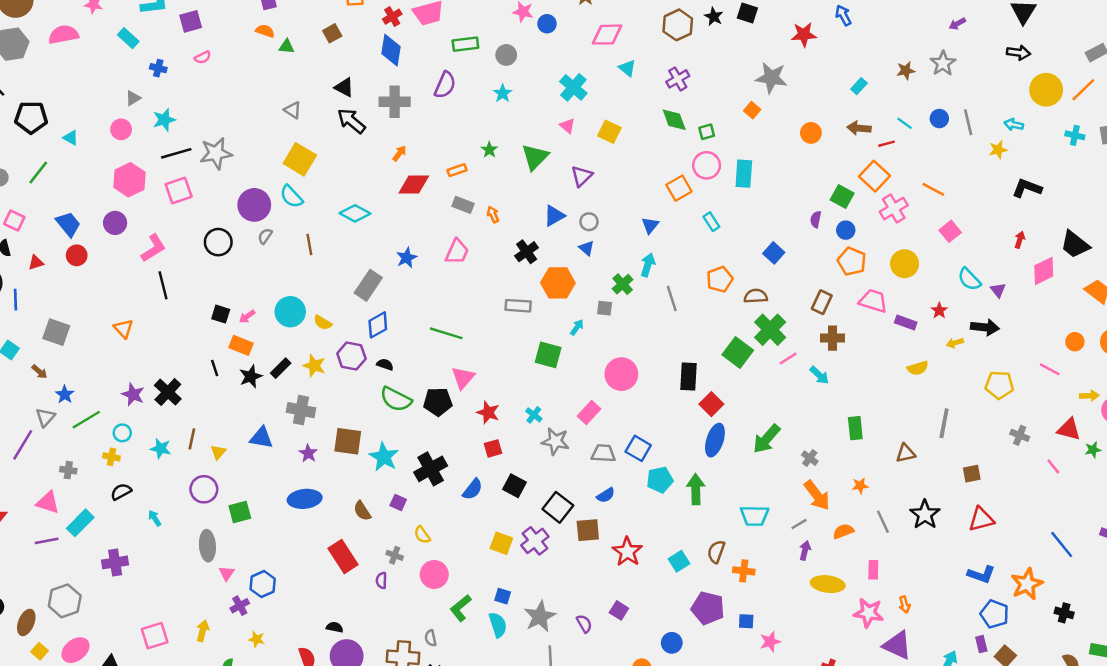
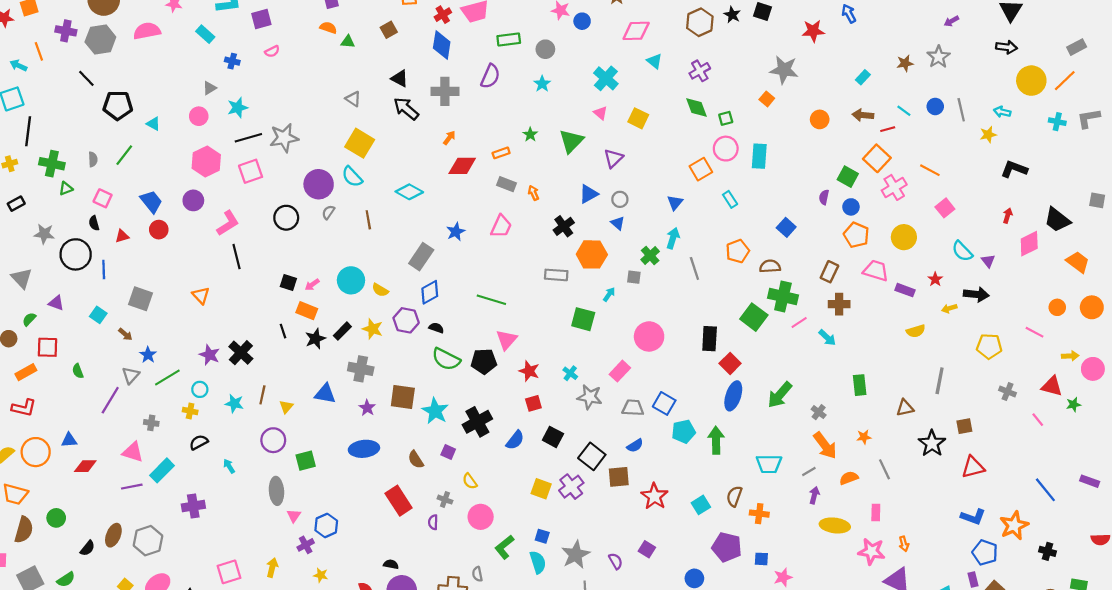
green cross: (770, 330) -> (783, 297), turned -32
black star: (925, 514) -> (932, 443), moved
brown ellipse: (26, 622) -> (113, 535), moved

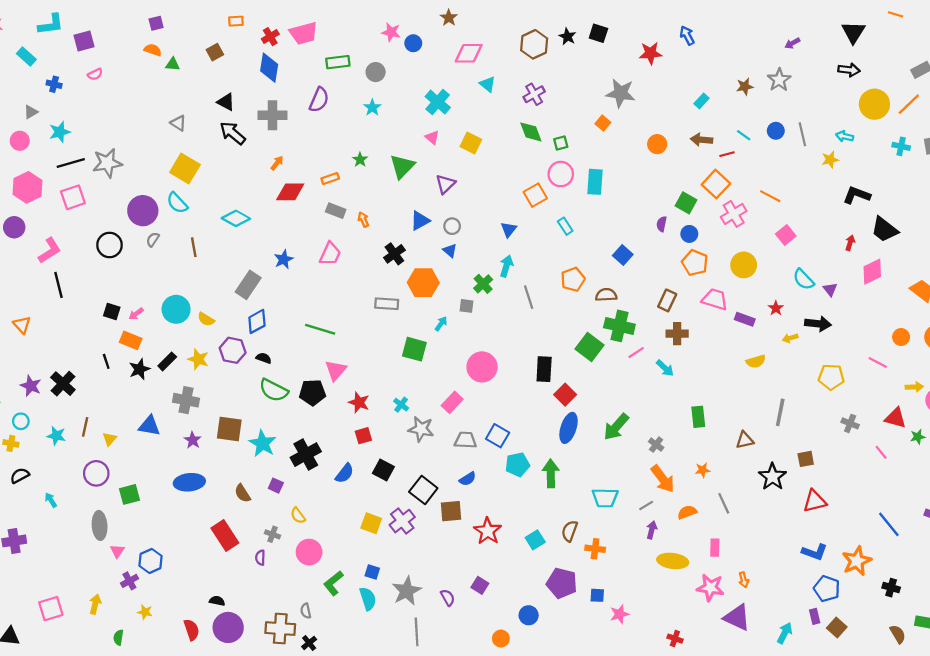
black trapezoid: (1057, 220) -> (884, 229), moved

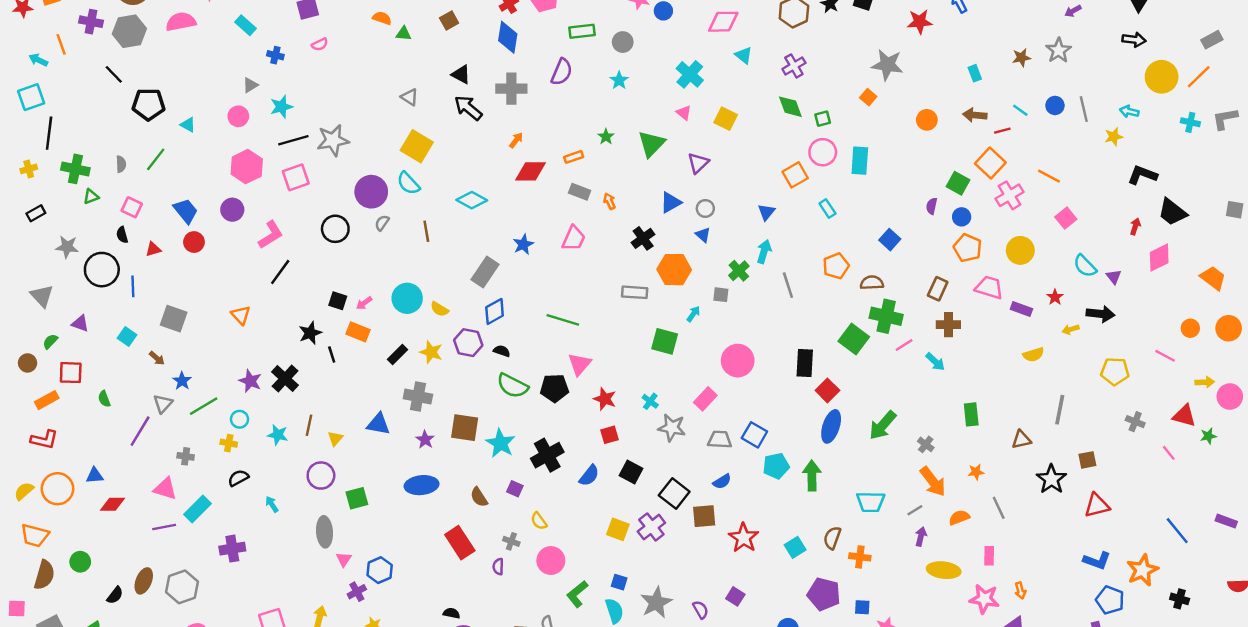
cyan rectangle: (702, 101) -> (975, 73), turned -64
black line: (59, 285) -> (280, 272), turned 50
black star: (139, 369) -> (310, 333), moved

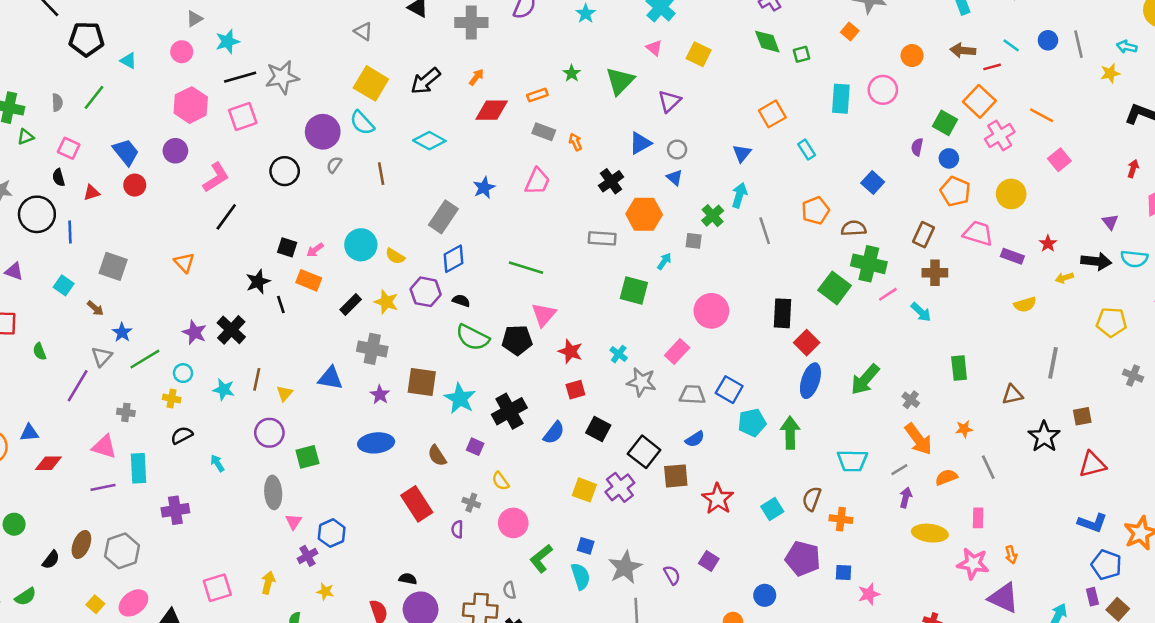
black arrow: (468, 108) -> (426, 81), moved, turned -80
pink circle: (823, 152) -> (883, 90), moved
cyan semicircle: (1085, 266) -> (1134, 259), moved, turned -40
cyan rectangle: (198, 509) -> (139, 468), turned -48

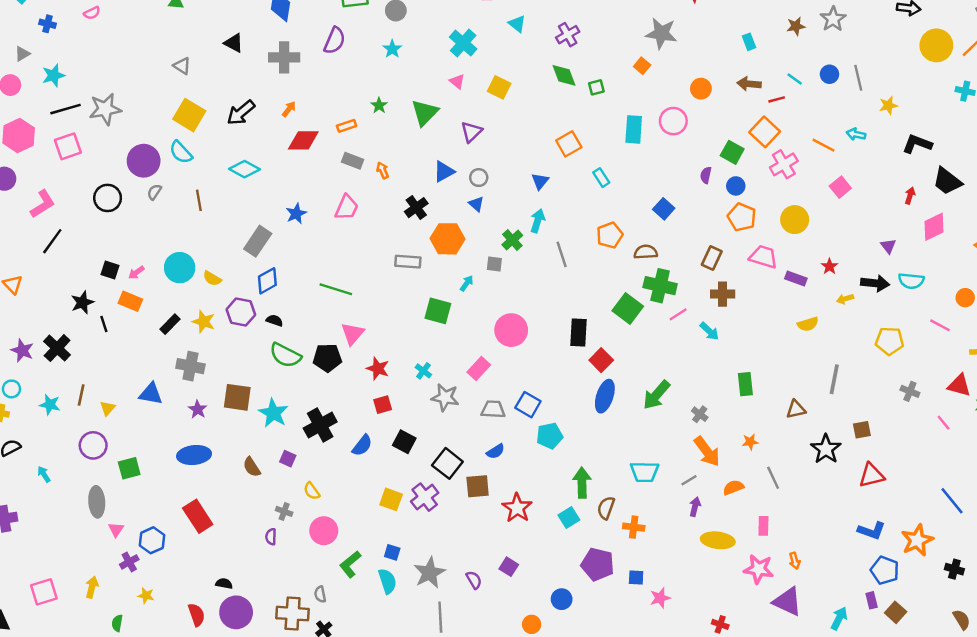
cyan arrow: (1127, 47) -> (856, 134), moved
green arrow: (790, 433) -> (582, 483), moved
red rectangle: (417, 504) -> (198, 516), moved

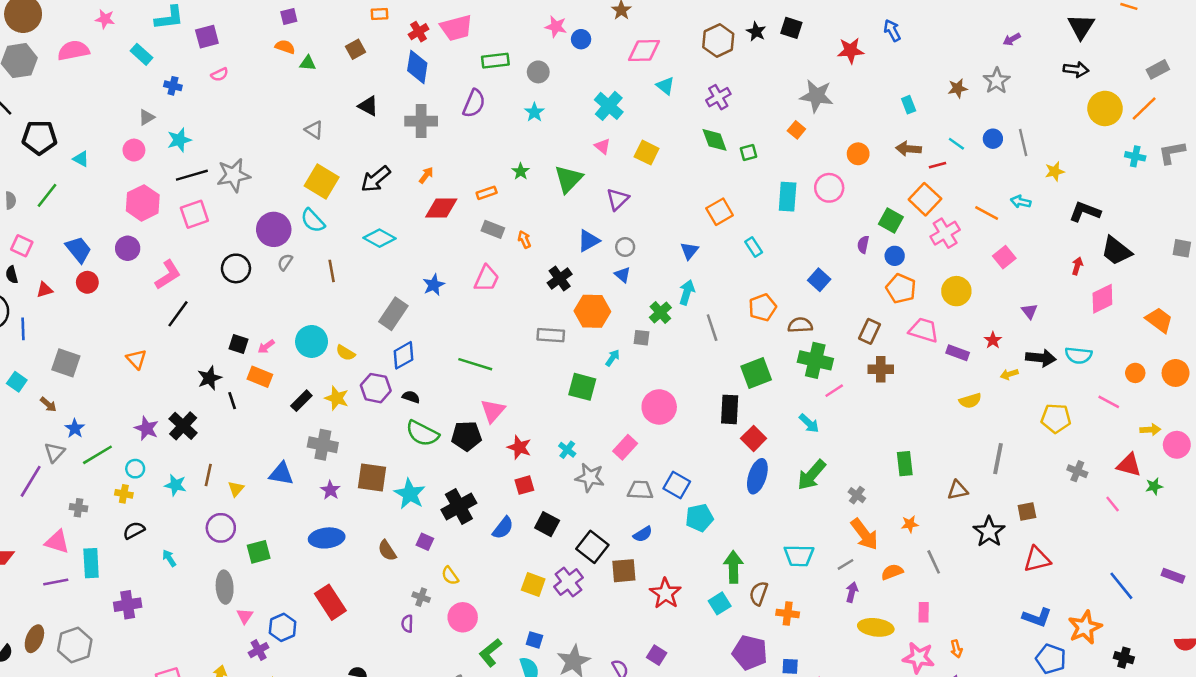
purple triangle: (888, 246) -> (1029, 311), moved
green square: (628, 308) -> (756, 373), moved, turned 32
cyan arrow: (709, 331) -> (809, 423), moved

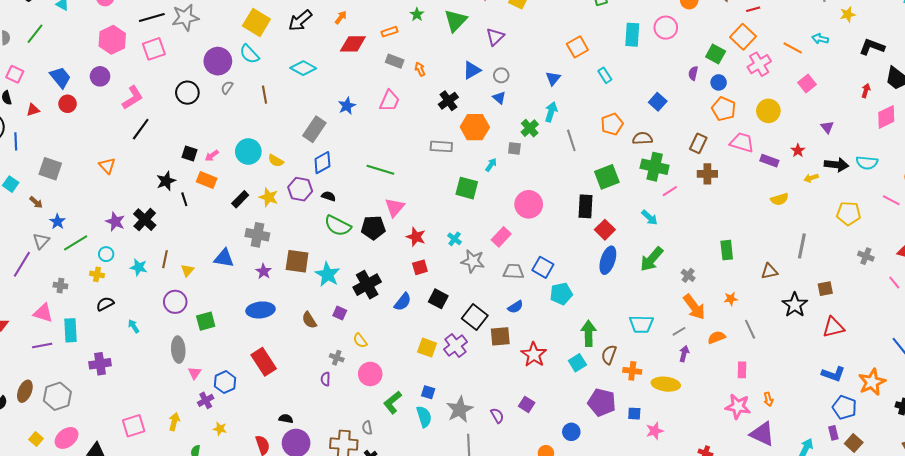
yellow ellipse: (876, 627) -> (666, 384), moved

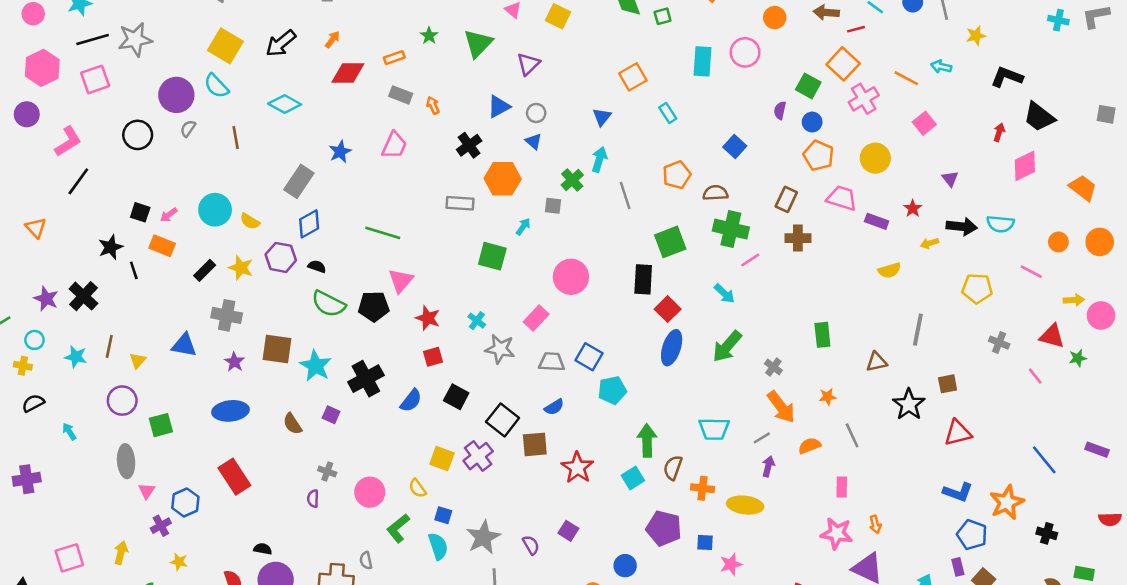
yellow semicircle: (360, 340) -> (417, 488), moved

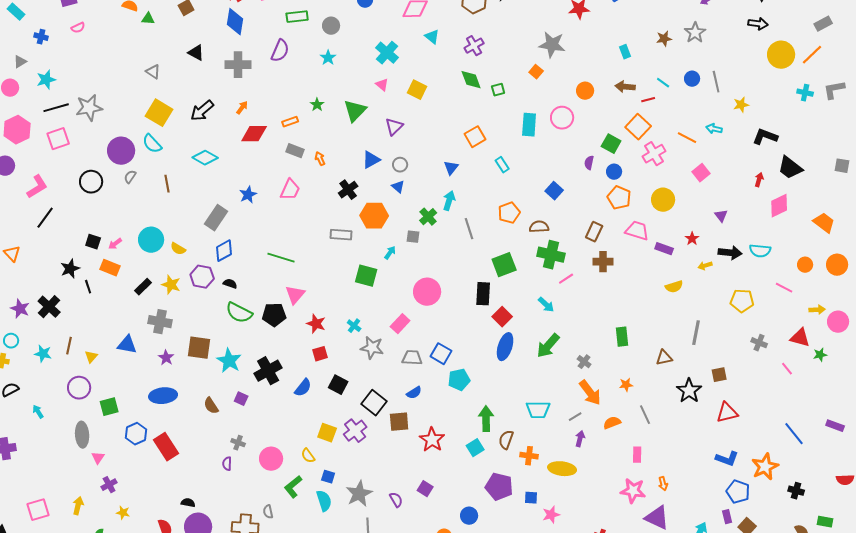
blue hexagon: (185, 502) -> (136, 434), moved

